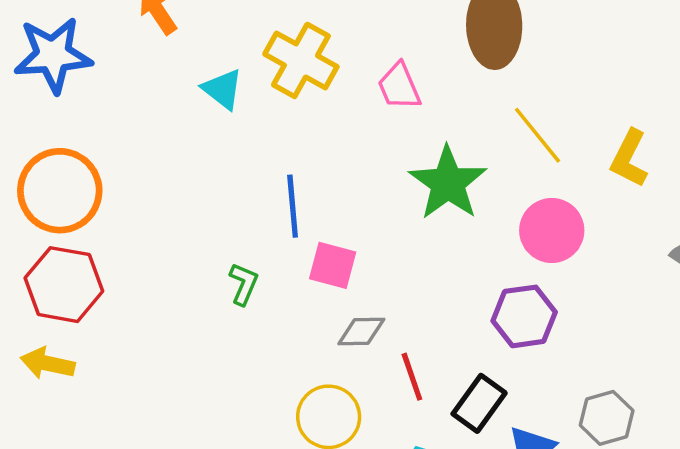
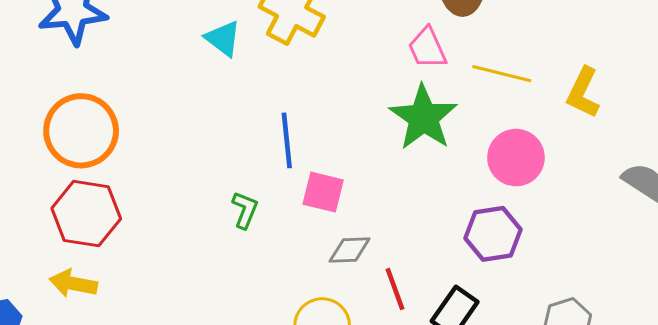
pink trapezoid: (399, 86) -> (427, 48), moved
yellow line: (538, 135) -> (502, 74), turned -36

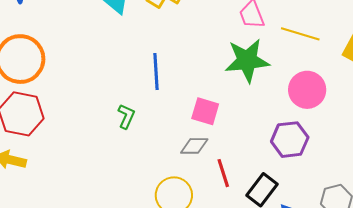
green star: (423, 117) -> (247, 60), turned 30
pink square: (323, 192) -> (205, 111), moved

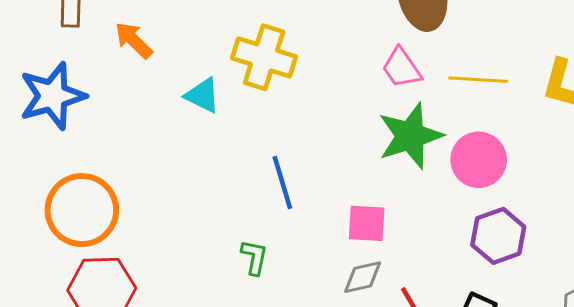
pink circle: (307, 90) -> (479, 160), moved

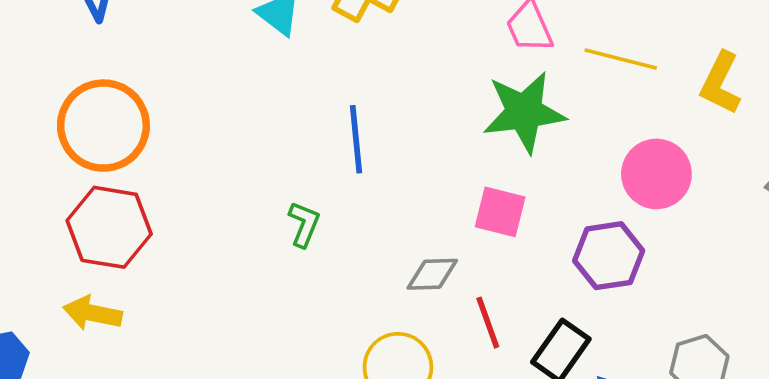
pink circle: (479, 160) -> (656, 174), moved
pink square: (367, 223) -> (500, 212), moved

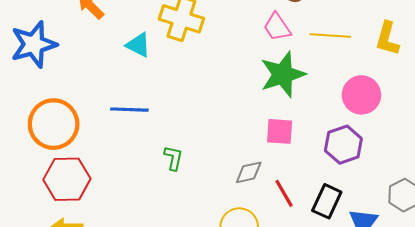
blue line: (356, 139) -> (129, 110), moved, turned -72

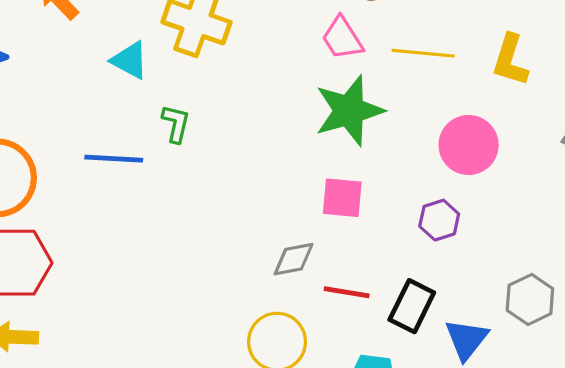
purple hexagon: (343, 145) -> (439, 220), size x0.7
green L-shape: (173, 158) -> (176, 124), moved
red line: (284, 193) -> (347, 292), turned -52

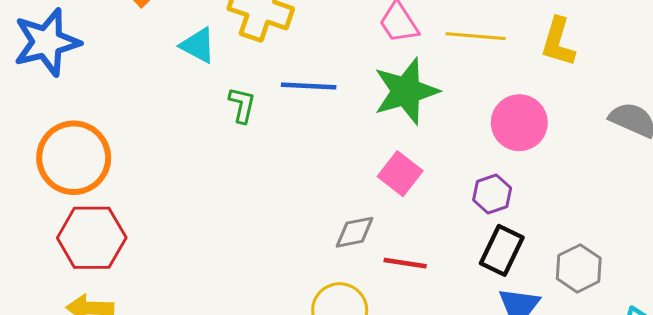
blue line: (114, 159) -> (309, 86), moved
pink square: (342, 198) -> (400, 174), turned 33
black rectangle: (412, 306) -> (502, 250), moved

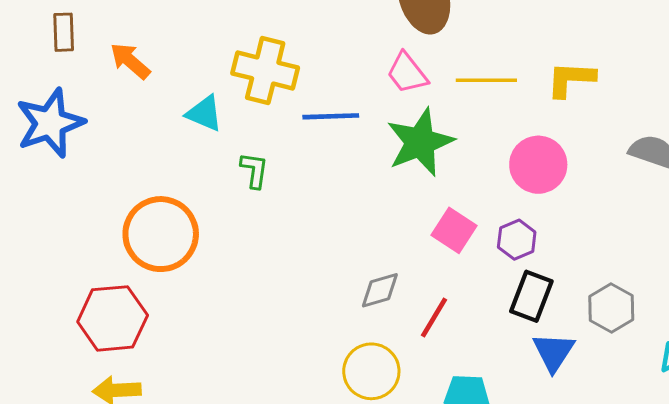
yellow L-shape: (558, 42) -> (571, 79), turned 81
blue line: (309, 86) -> (331, 116), moved
orange circle: (74, 158) -> (161, 234), moved
pink square: (400, 174) -> (454, 230), moved
red line: (405, 263) -> (434, 317), turned -63

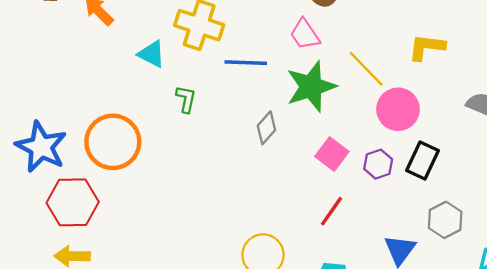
yellow line: (486, 80) -> (366, 69), moved, turned 42
blue star: (50, 123) -> (41, 147), moved, turned -30
gray diamond: (380, 290) -> (266, 128), moved, turned -36
black rectangle: (531, 296) -> (423, 161), moved
red line: (434, 317) -> (332, 211), moved

